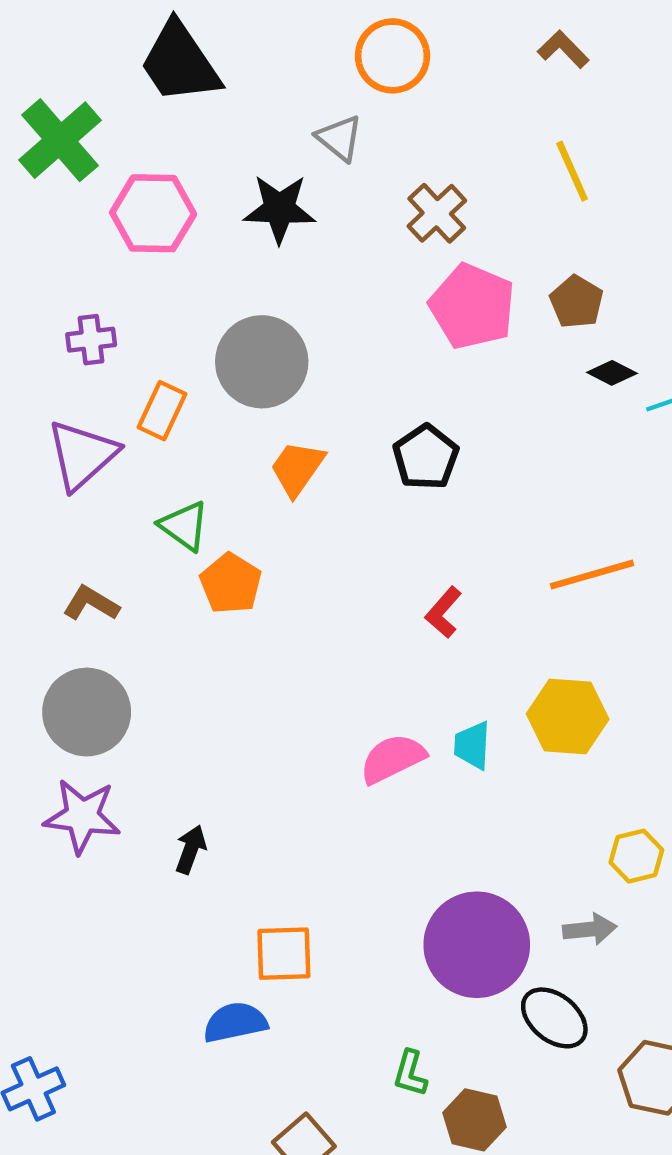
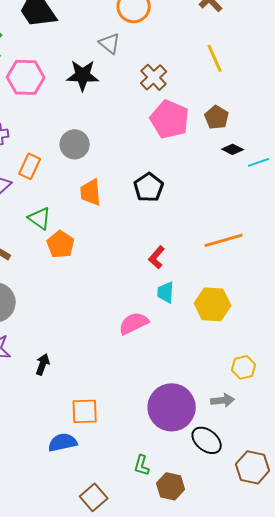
gray circle: (262, 362) -> (75, 144), size x0.7
orange trapezoid: (297, 468) -> (91, 192), turned -40
cyan trapezoid: (472, 745) -> (166, 292), moved

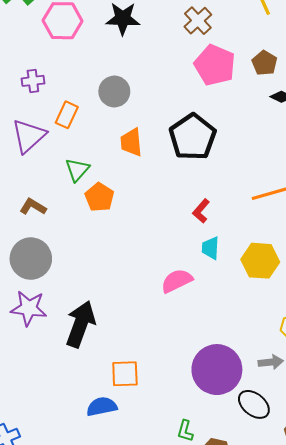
black pentagon: (149, 187) -> (193, 137), size x1.5
green triangle: (40, 218) -> (77, 170), turned 35
black arrow: (43, 364) -> (81, 324), size x2.0

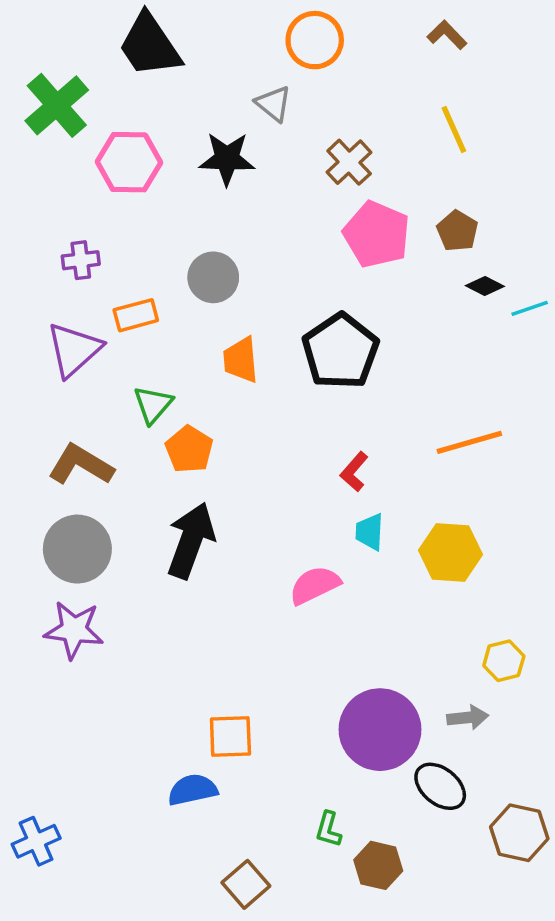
orange rectangle: (67, 115) -> (136, 315), turned 50
brown L-shape: (33, 207) -> (81, 465), size x1.5
black arrow: (81, 324) -> (191, 540), moved

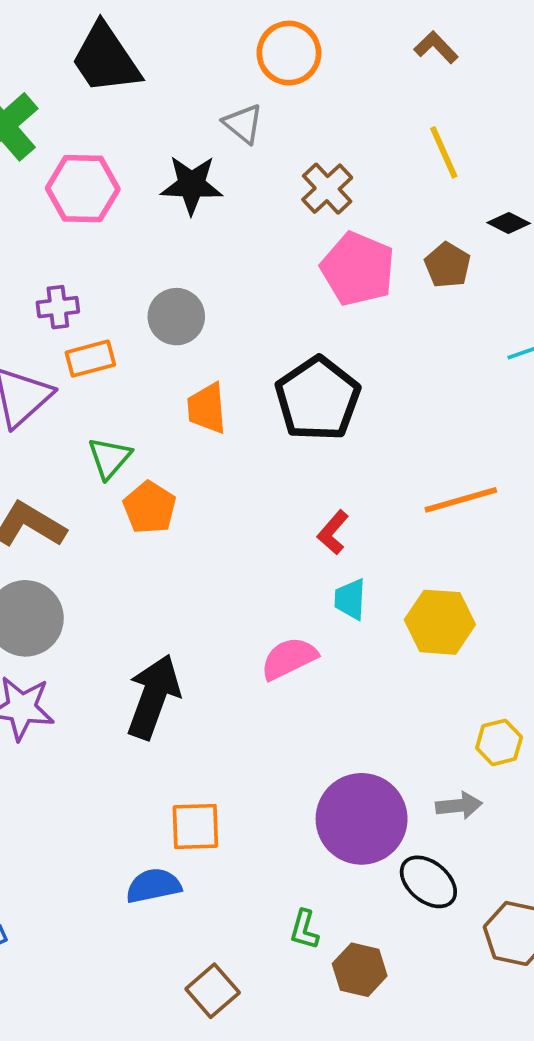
purple cross: (81, 260) -> (58, 307), moved
black diamond: (485, 286) -> (509, 223), moved
black arrow: (191, 540) -> (153, 697), moved

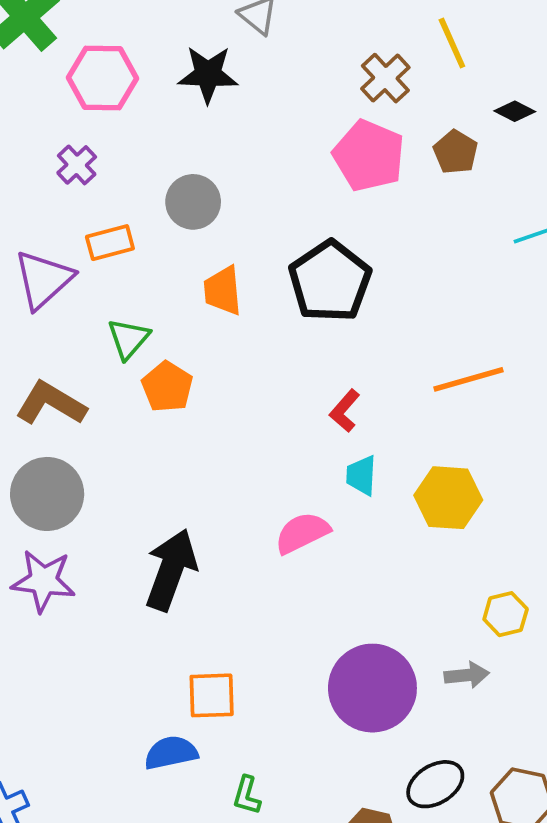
brown cross: (327, 189) -> (385, 78), moved
purple cross: (58, 307) -> (77, 165), moved, turned -36
black ellipse: (428, 882) -> (435, 784), moved, turned -70
green L-shape: (304, 930) -> (247, 795), moved

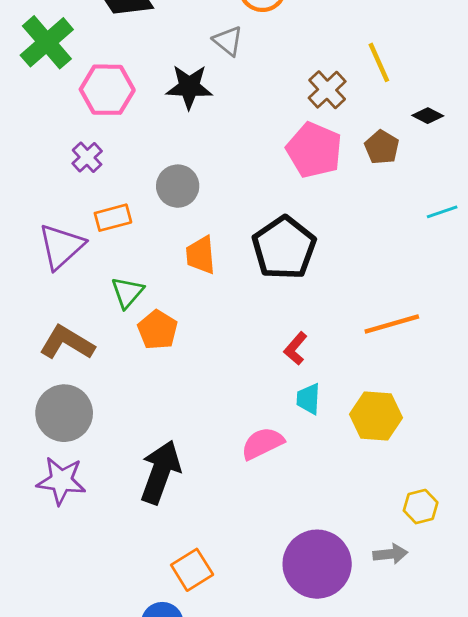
orange square: (212, 695) -> (192, 570), turned -30

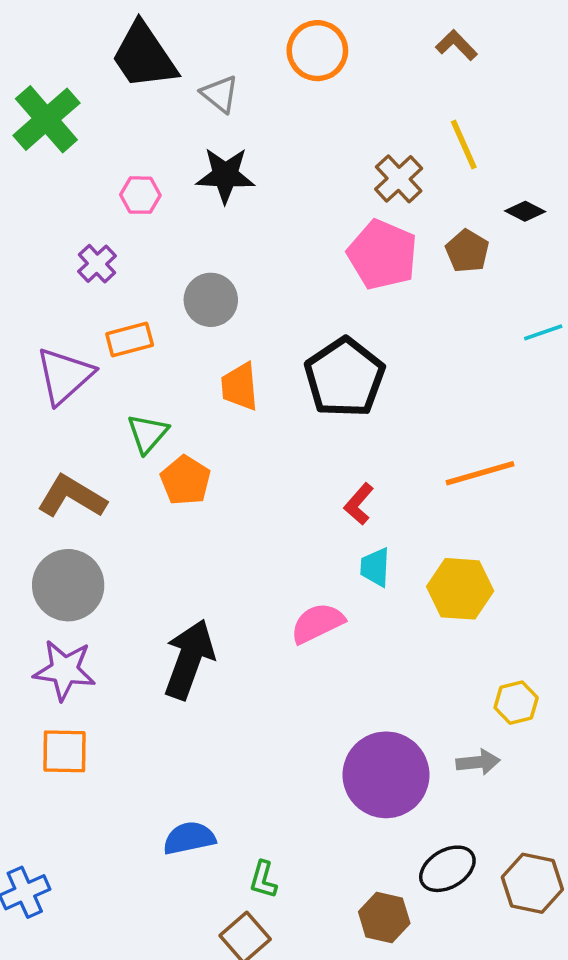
gray triangle: (228, 41) -> (220, 94), moved
pink hexagon: (107, 90) -> (140, 195), moved, size x0.6
orange square: (192, 570) -> (65, 751), moved, turned 33

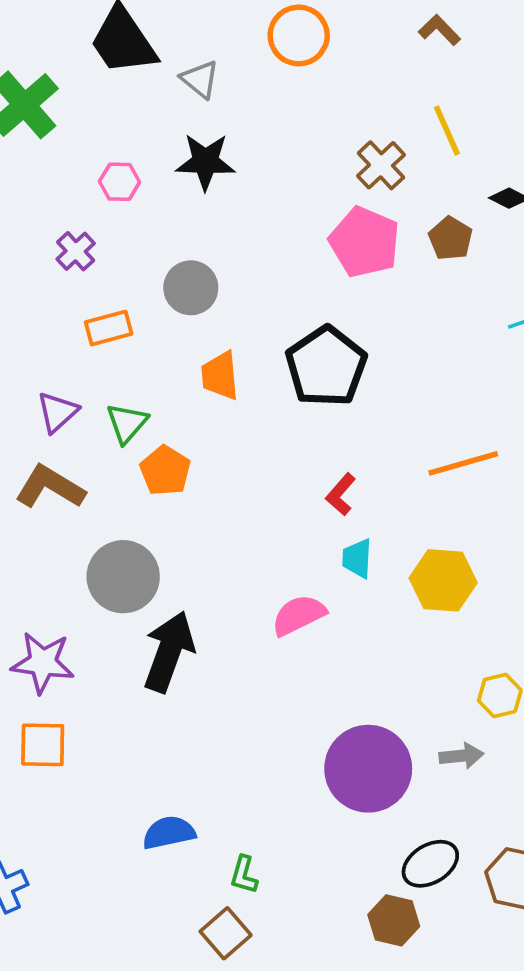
purple triangle: (65, 376) -> (57, 412), moved, size x0.7
gray circle: (68, 585) -> (123, 577), moved
brown hexagon: (384, 918) -> (394, 920), moved

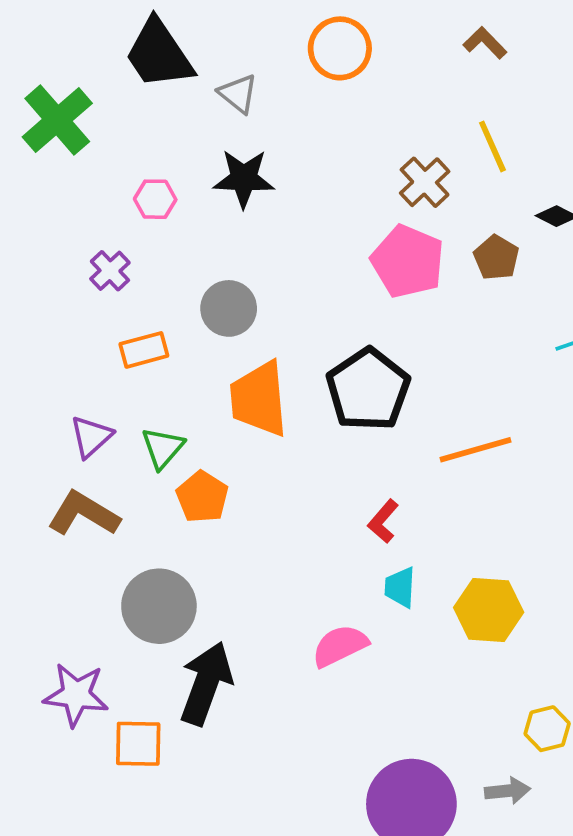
orange trapezoid: (220, 376) -> (259, 399), size x1.5
orange line: (463, 463) -> (475, 450), moved
orange square: (43, 745) -> (138, 744), moved

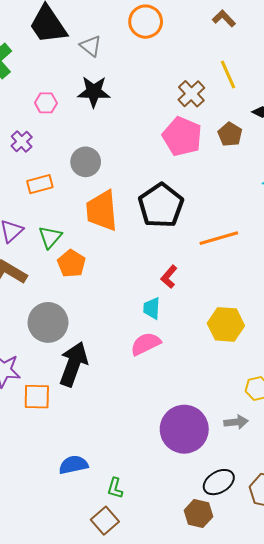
cyan trapezoid: (400, 587) -> (152, 308), moved

